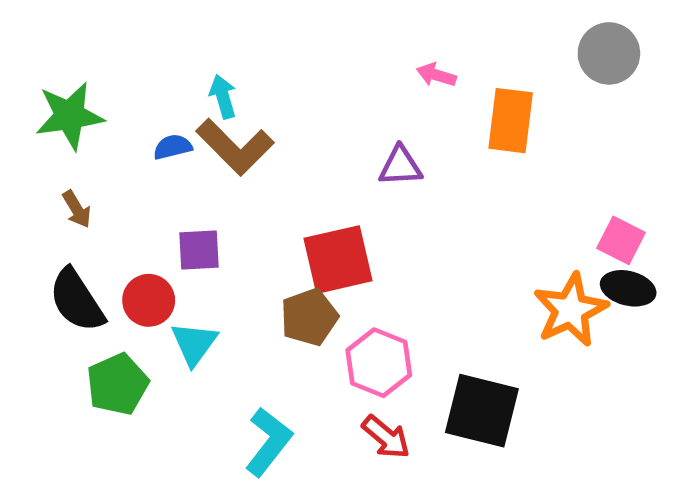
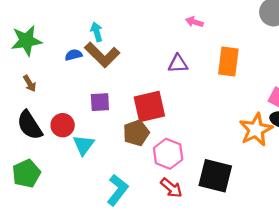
orange rectangle: (511, 121) -> (228, 61), moved
purple square: (199, 250) -> (100, 102), moved
green pentagon: (117, 384) -> (26, 174), moved

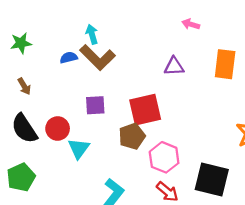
green star: (26, 41) -> (21, 43), size x0.7

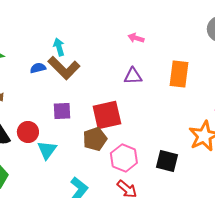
pink arrow: (191, 24) -> (136, 38), moved
black square: (212, 180) -> (167, 161), moved, size x0.7

